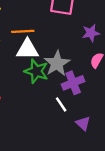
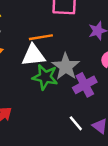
orange line: (23, 31) -> (41, 37), moved
white line: (61, 104) -> (76, 123), moved

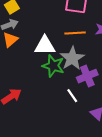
orange line: (41, 37) -> (75, 33), moved
white line: (76, 123) -> (72, 96), moved

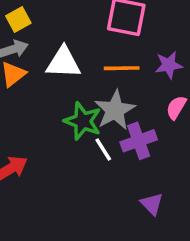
white triangle: (45, 46) -> (63, 62), moved
white line: (72, 96) -> (103, 149), moved

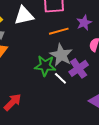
white triangle: (63, 62) -> (24, 16), moved

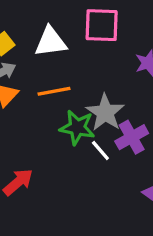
orange line: (59, 31) -> (54, 91), moved

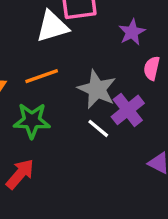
white triangle: (51, 42) -> (52, 26), moved
green star: (77, 127) -> (32, 121), moved

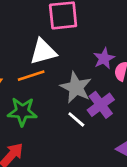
white triangle: (52, 26) -> (43, 52), moved
purple star: (132, 32) -> (104, 58), moved

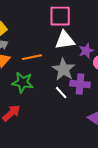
white triangle: (43, 52) -> (65, 40), moved
purple cross: (101, 105) -> (80, 84), turned 36

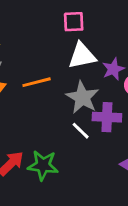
pink square: (60, 16) -> (74, 22), size x0.7
green star: (23, 83) -> (43, 165), moved

